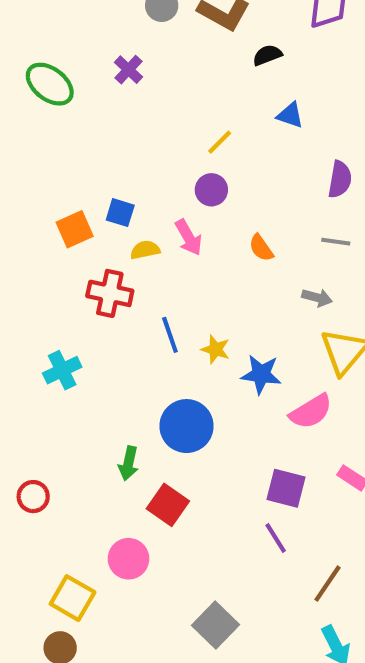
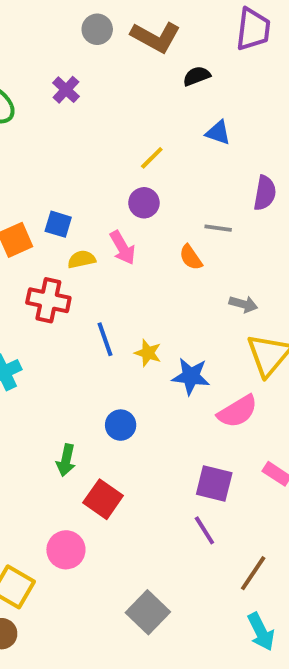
gray line: (336, 242) -> (218, 228), moved
blue circle: (187, 426) -> (121, 425), size x0.6

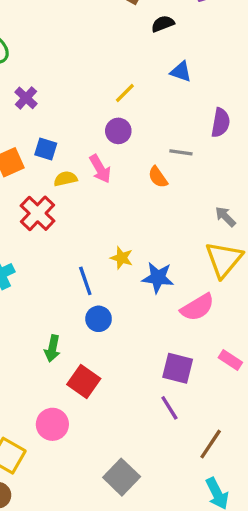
purple cross: (66, 90) -> (26, 98), moved
red cross: (48, 300) -> (38, 213), turned 32
gray arrow: (243, 304) -> (225, 217), moved, turned -150
blue line: (105, 339) -> (85, 281), moved

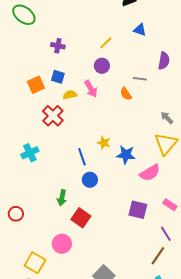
purple cross: (26, 98) -> (58, 46), moved, turned -32
purple line: (169, 408) -> (166, 234), moved

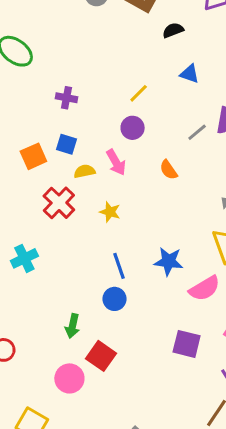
gray line: (140, 79) -> (197, 132), moved, turned -48
yellow star: (104, 143) -> (110, 212), moved
blue line: (82, 157) -> (119, 266), moved
pink circle: (62, 244) -> (69, 378), moved

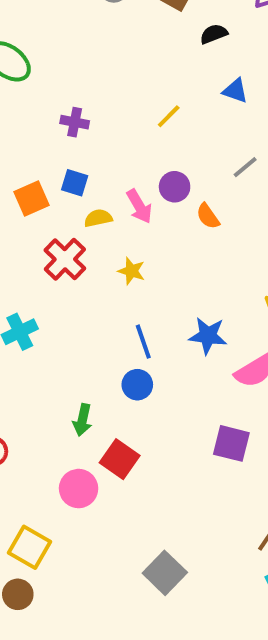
purple circle: (133, 128) -> (175, 187), moved

